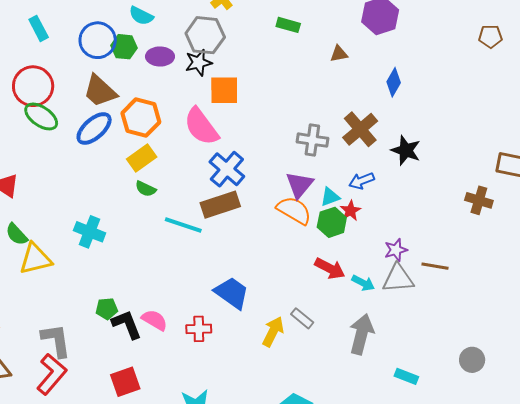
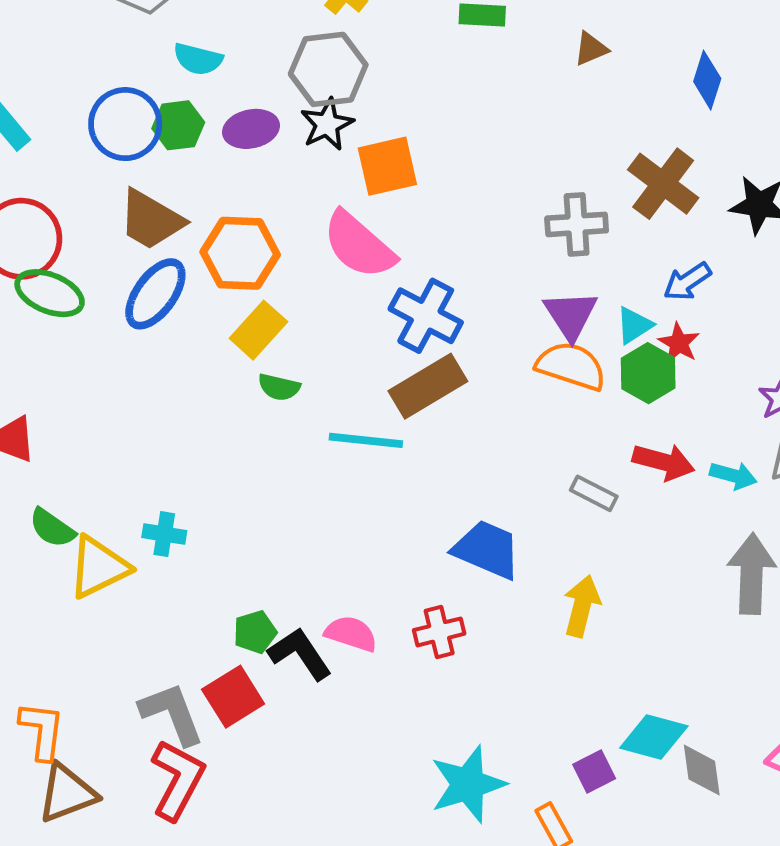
cyan cross: (90, 232) -> (164, 534), moved, size x0.7
gray rectangle: (302, 318) -> (594, 493), moved
red square: (125, 382) -> (233, 697), moved

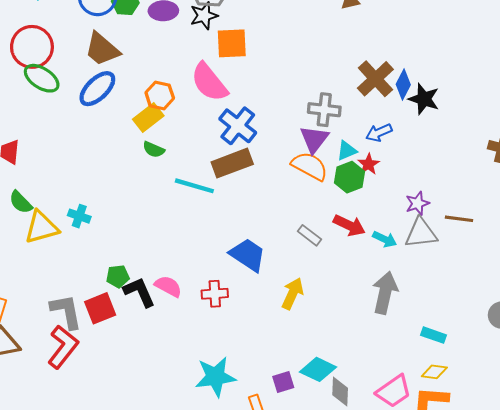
blue diamond: (707, 80) -> (403, 84), moved
gray cross: (577, 224) -> (324, 110), moved
orange hexagon: (240, 253) -> (160, 95), moved, size x0.7

